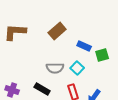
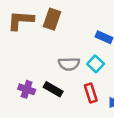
brown rectangle: (57, 31) -> (52, 19), moved, turned -30
purple cross: (12, 90) -> (27, 89), moved

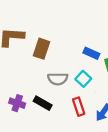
brown rectangle: (52, 19) -> (42, 49), moved

